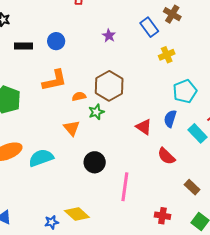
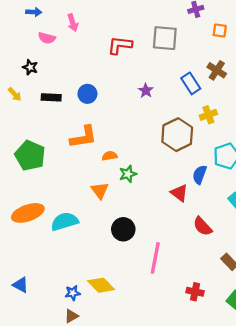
brown hexagon: (109, 86) -> (177, 135), moved
blue semicircle: (170, 119) -> (200, 175), moved

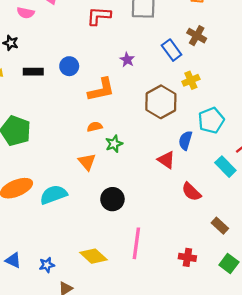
orange L-shape: (83, 137) -> (101, 90), moved
pink line: (155, 258) -> (136, 243), moved
blue star: (73, 293) -> (47, 265), moved

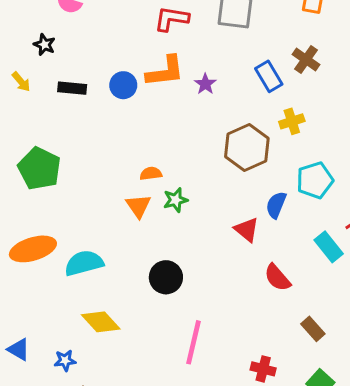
orange L-shape: (101, 90) -> (165, 71), moved
orange triangle: (87, 162) -> (138, 206), moved
yellow diamond: (93, 256) -> (101, 322), moved

